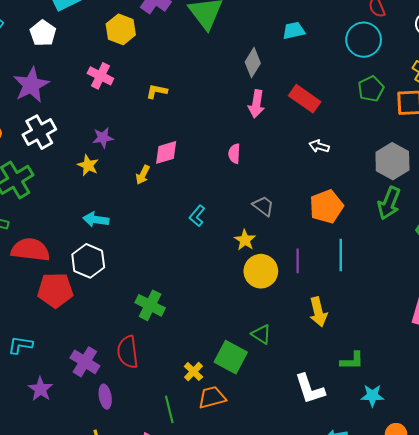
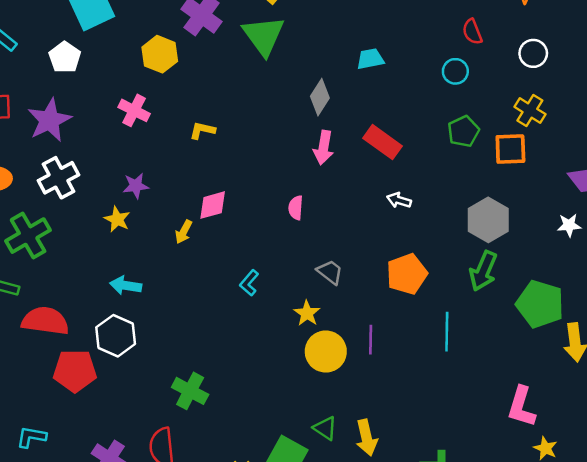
cyan circle: (364, 40) -> (455, 71), size x0.6
cyan line: (341, 255) -> (447, 332), moved
yellow arrow: (318, 312) -> (367, 438), moved

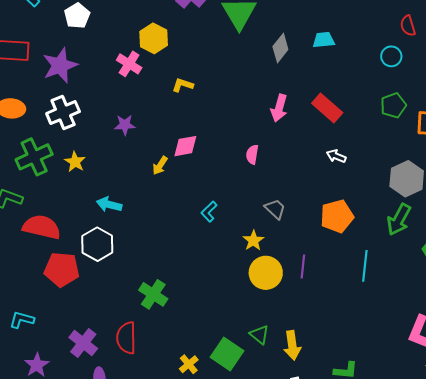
yellow hexagon: (160, 54) -> (154, 38), moved
gray diamond: (320, 97) -> (280, 48), moved
yellow star: (117, 219) -> (75, 162), moved

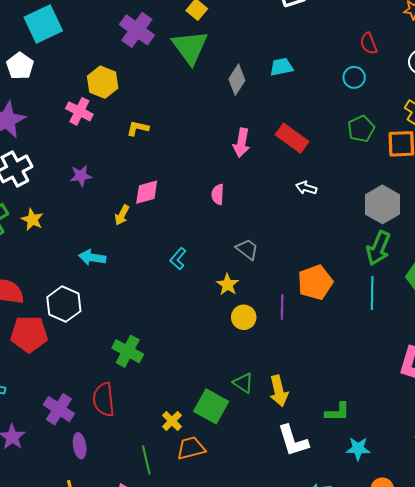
cyan arrow: (109, 204) -> (92, 257), moved
orange pentagon: (337, 216) -> (315, 282), moved
cyan line: (365, 266) -> (372, 293), moved
yellow circle: (266, 273) -> (244, 317), size x0.7

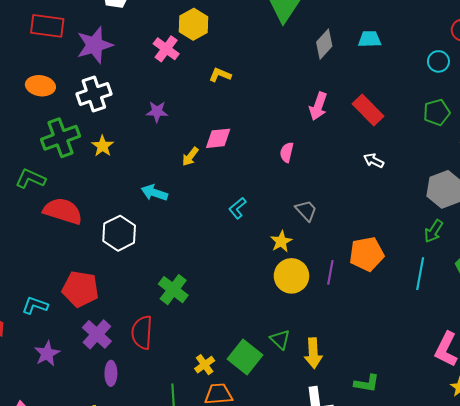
green arrow: (378, 248) -> (434, 231), size x0.7
yellow circle: (244, 317) -> (291, 276), size x1.4
red pentagon: (29, 334) -> (80, 289), moved

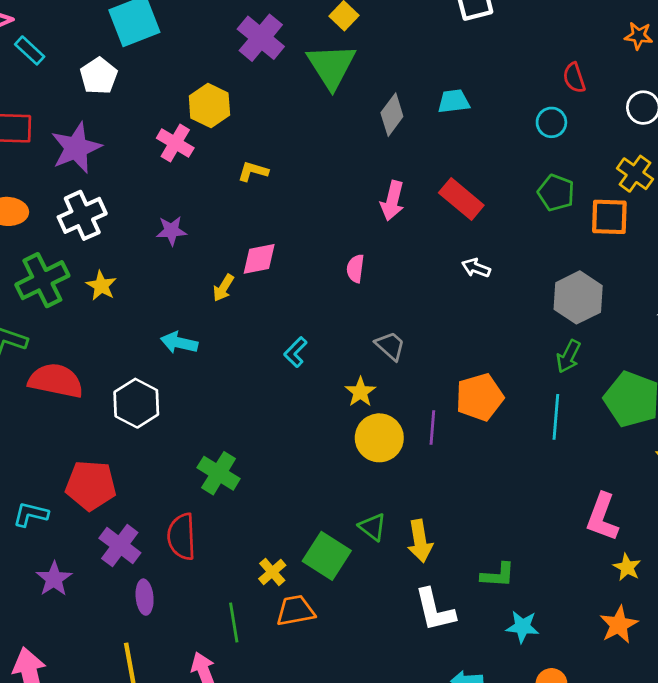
green pentagon: (437, 112) -> (556, 193), turned -30

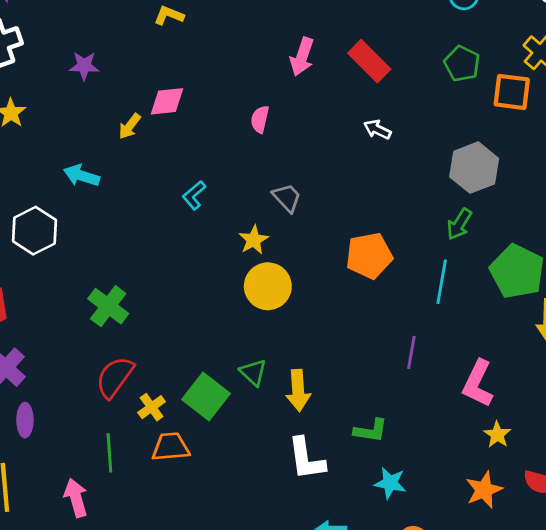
purple line: (432, 428) -> (411, 352), moved
red semicircle: (182, 537) -> (115, 377), moved, turned 33

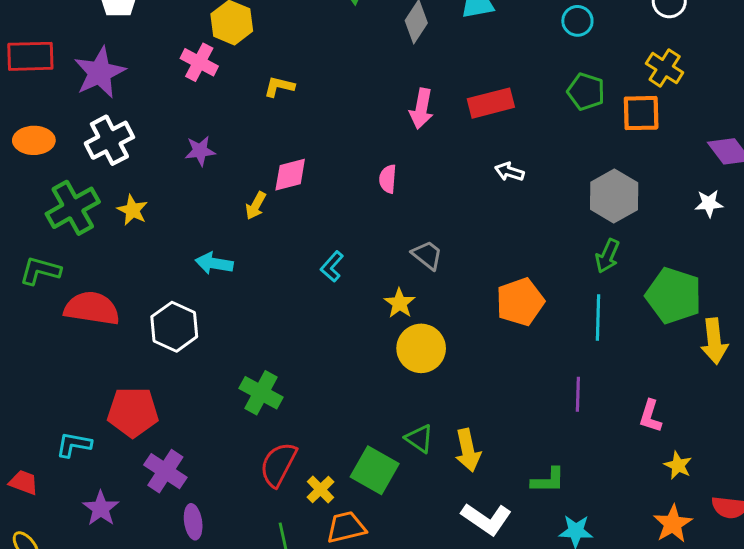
red rectangle: (369, 61) -> (491, 103), turned -51
pink L-shape: (478, 384) -> (650, 416), size x0.7
white L-shape: (306, 459) -> (486, 519), turned -39

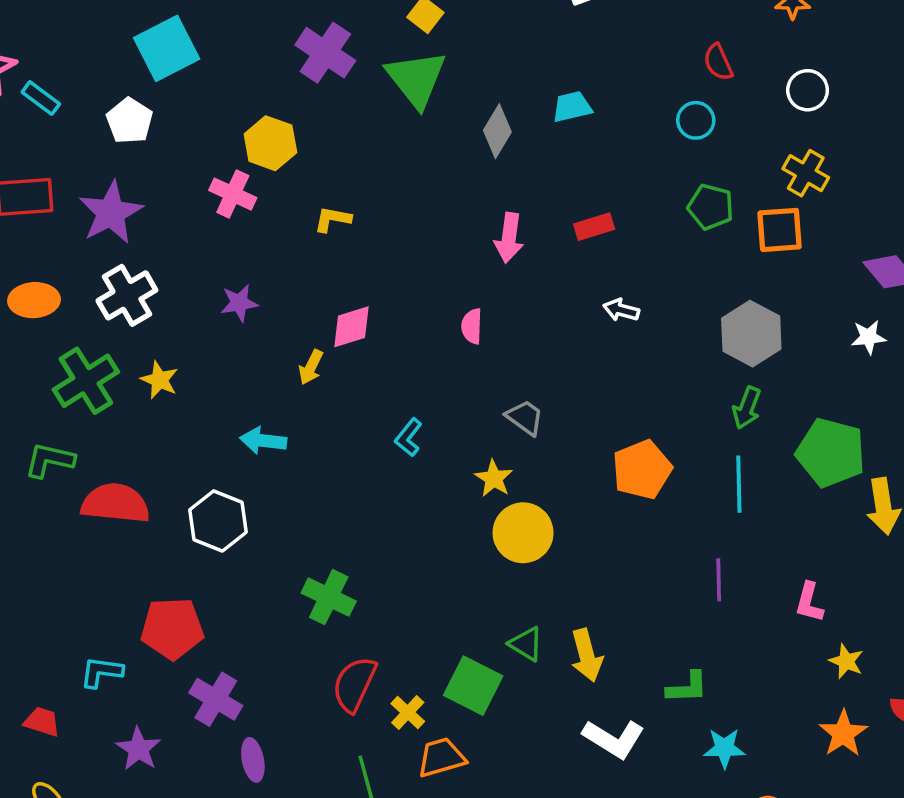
red rectangle: (491, 103) -> (594, 227), size x0.7

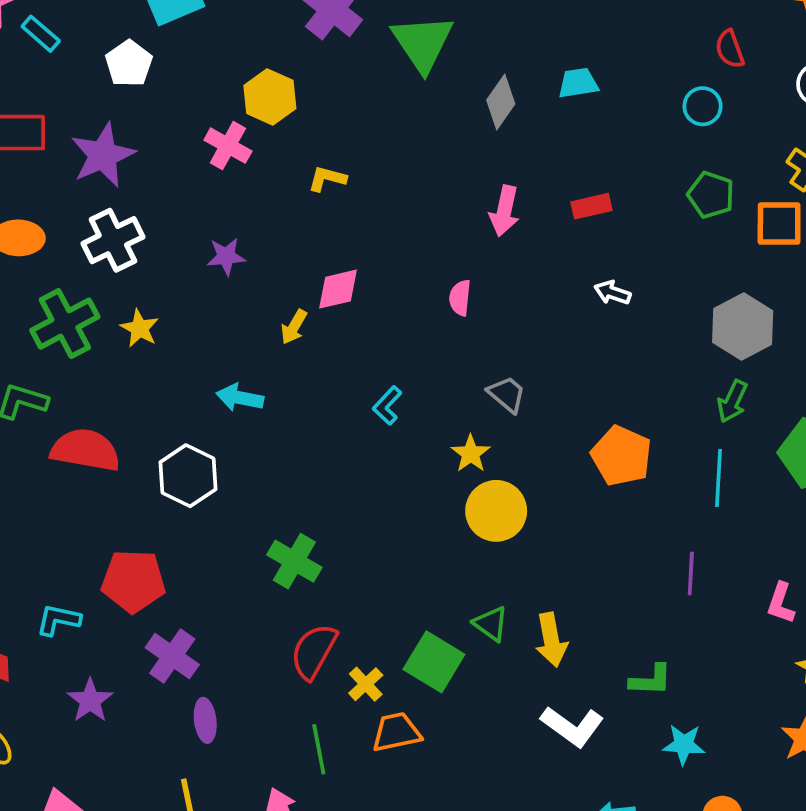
orange pentagon: (642, 470) -> (621, 456), turned -30

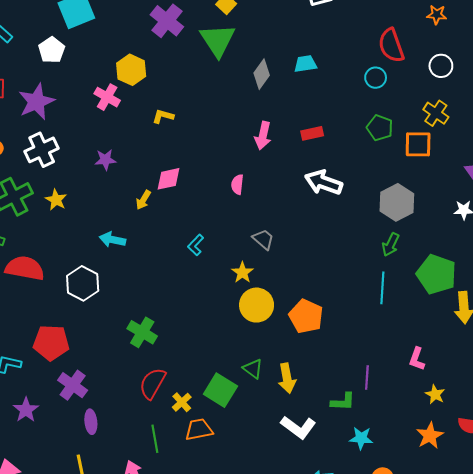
red semicircle: (730, 49) -> (391, 45), size x1.6
white arrow: (612, 293) -> (324, 182), size x1.8
orange pentagon: (621, 456) -> (306, 316), moved
purple line: (691, 573) -> (367, 377), moved

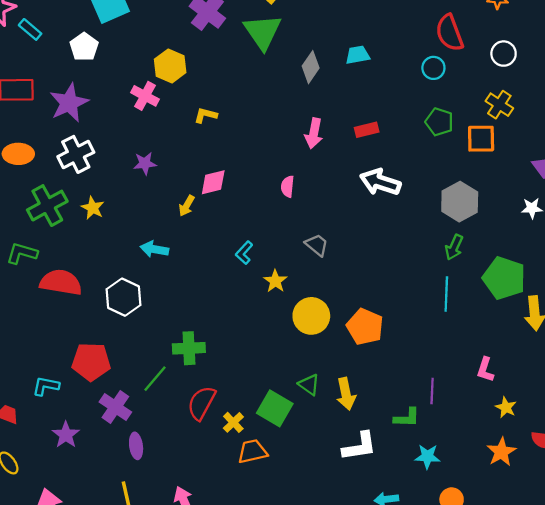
yellow star: (242, 273) -> (275, 281), moved
green cross: (142, 332) -> (189, 348), turned -32
white L-shape: (298, 427) -> (359, 446), turned -44
green line: (155, 439) -> (155, 379), moved, turned 52

